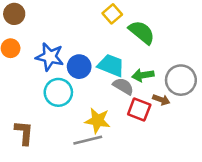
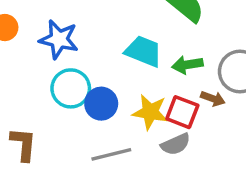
blue circle: (79, 67) -> (101, 104), moved
gray semicircle: (123, 86) -> (176, 144), moved, turned 125
yellow star: (98, 121) -> (150, 112), moved

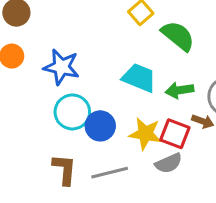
brown L-shape: (23, 144) -> (65, 169), moved

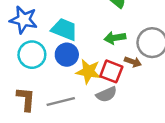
cyan trapezoid: (139, 78) -> (64, 29), moved
blue circle: (100, 126) -> (67, 55), moved

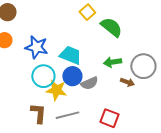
yellow star: (88, 71) -> (56, 90), moved
red square: (111, 71) -> (109, 118), moved
gray semicircle: (106, 94) -> (89, 83), moved

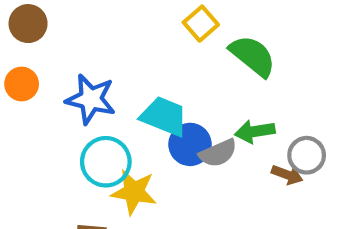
gray circle: (143, 66) -> (307, 155), moved, size x0.7
blue circle: (72, 76) -> (190, 144), moved
gray semicircle: (89, 83) -> (218, 153), moved

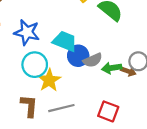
green arrow: (255, 131) -> (112, 68), moved
yellow star: (134, 192) -> (49, 80), turned 30

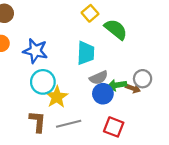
cyan trapezoid: (65, 41) -> (86, 53), moved, turned 70
blue circle: (78, 56) -> (103, 94), moved

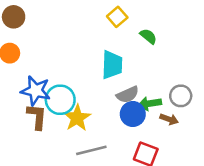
green semicircle: (116, 29) -> (148, 36), size x0.6
blue star: (35, 51) -> (36, 91), moved
brown arrow: (133, 88) -> (169, 119), moved
brown L-shape: (38, 122) -> (37, 117), moved

